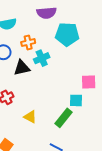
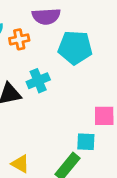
orange cross: (28, 42) -> (19, 39), moved

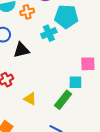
cyan cross: (38, 81) -> (49, 33), moved

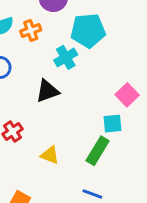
black triangle: (21, 50) -> (47, 91), moved
pink square: (88, 64) -> (127, 95), turned -35

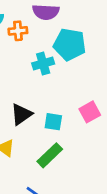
black triangle: (47, 91) -> (21, 114), moved, turned -30
cyan square: (112, 124) -> (53, 122), moved

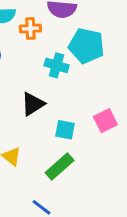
cyan cross: (43, 63) -> (57, 65), turned 30
black triangle: (21, 114) -> (33, 104), moved

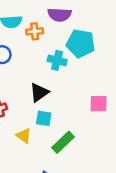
pink square: (105, 121) -> (99, 104), turned 30
cyan square: (65, 130) -> (44, 118), moved

